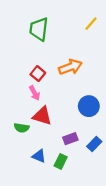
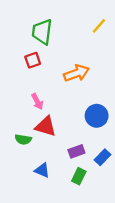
red square: (38, 74) -> (33, 60), moved, turned 32
green rectangle: (61, 161) -> (79, 176), moved

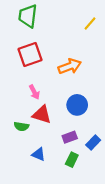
green trapezoid: (42, 32) -> (28, 16), moved
red square: (33, 60) -> (30, 55), size x1.6
blue circle: (97, 116) -> (77, 105), moved

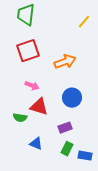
pink arrow: (34, 92) -> (32, 86), turned -40
blue rectangle: (93, 142) -> (85, 156), moved, turned 56

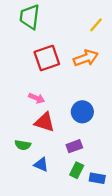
red square: (28, 51) -> (47, 58), moved
orange arrow: (65, 62) -> (86, 58), moved
green semicircle: (20, 118) -> (23, 145), moved

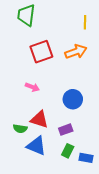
yellow line: (96, 25) -> (85, 22), turned -40
red triangle: (45, 122) -> (39, 119), moved
blue triangle: (41, 164) -> (36, 146), size x1.5

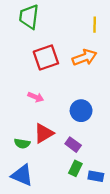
red triangle: (39, 119) -> (44, 133), turned -48
purple rectangle: (66, 130) -> (73, 145), turned 56
blue triangle: (36, 146) -> (22, 175), moved

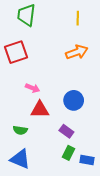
yellow line: (95, 25) -> (78, 18), moved
red square: (46, 57) -> (16, 52), moved
red triangle: (44, 133) -> (40, 110), moved, turned 30

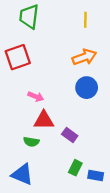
blue circle: (74, 100) -> (87, 88), moved
green semicircle: (20, 130) -> (31, 142), moved
purple rectangle: (66, 131) -> (70, 135), moved

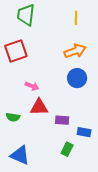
purple rectangle: (70, 135) -> (62, 120), turned -32
green semicircle: (31, 142) -> (13, 117), moved
blue rectangle: (96, 176) -> (84, 132), moved

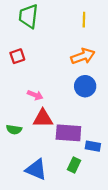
red square: (16, 51) -> (17, 56), size x0.6
purple rectangle: (62, 120) -> (68, 133), size x1.6
blue triangle: (20, 155) -> (36, 170), moved

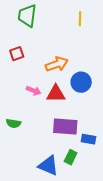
orange arrow: (83, 56) -> (57, 64), moved
red triangle: (43, 118) -> (56, 94), moved
blue triangle: (36, 170) -> (48, 166), moved

